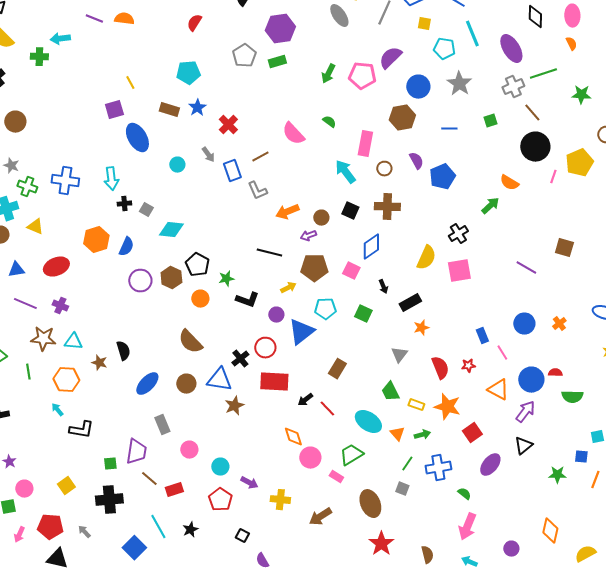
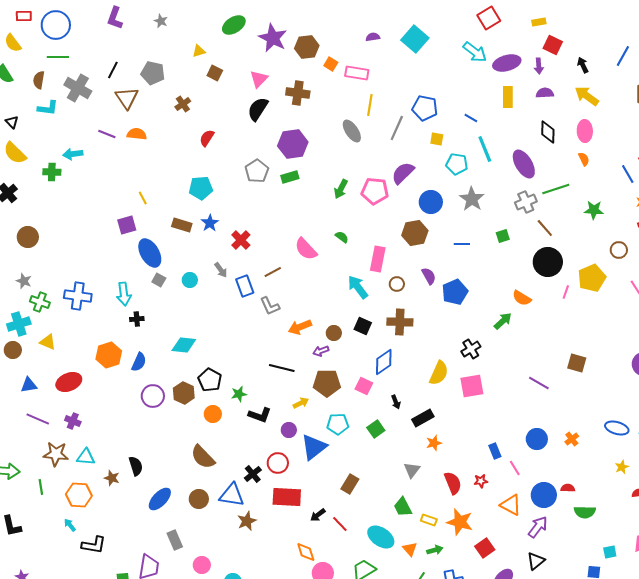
gray square: (146, 210) -> (159, 280), moved
green square: (363, 314) -> (376, 429), turned 30

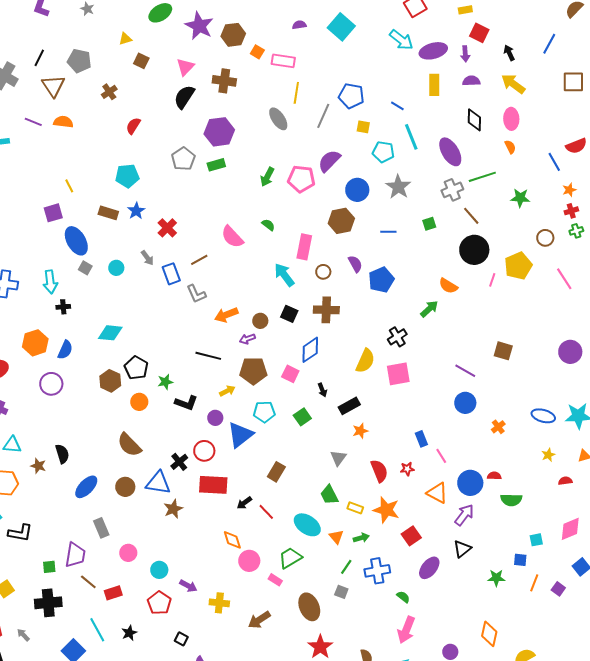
purple circle: (153, 396) -> (51, 384), moved
blue circle: (537, 439) -> (465, 403), moved

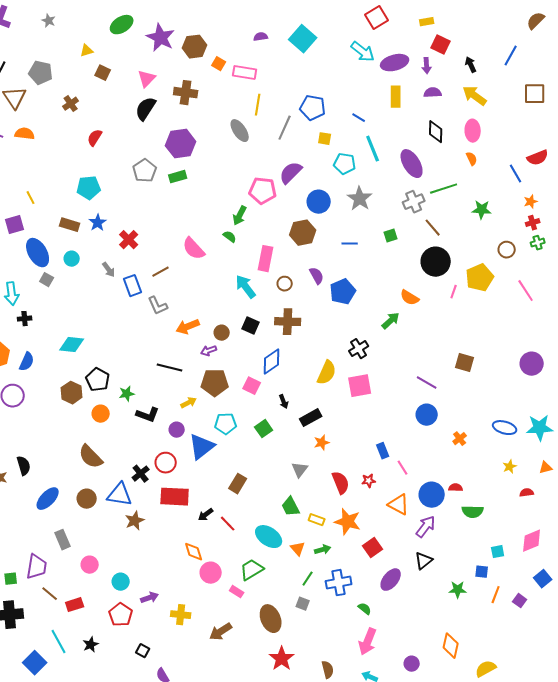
green arrow: (267, 177) -> (240, 216), moved
cyan circle: (116, 268) -> (72, 259), moved
purple arrow: (188, 586) -> (150, 598), turned -48

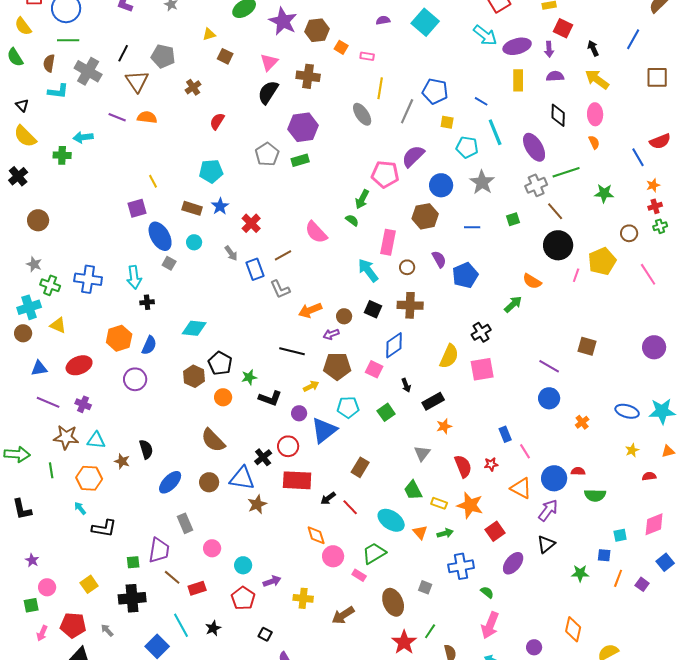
pink rectangle: (245, 73) -> (367, 56), size x0.6
green line: (308, 579) -> (430, 631), moved

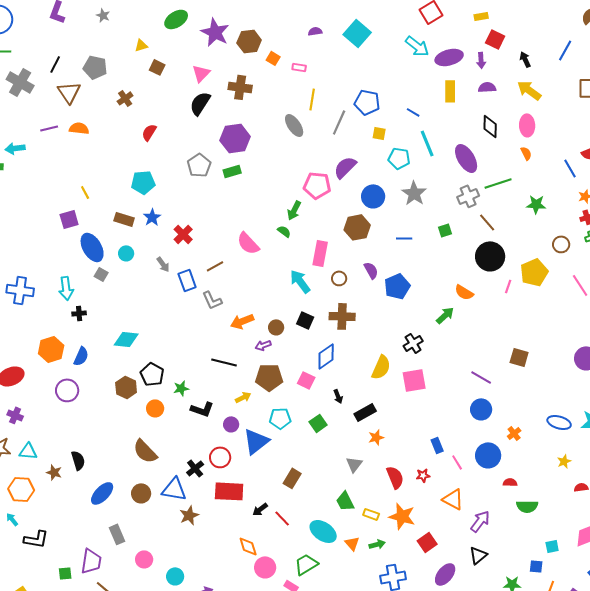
purple line: (117, 117) -> (49, 128), turned -36
blue circle: (554, 478) -> (488, 455), moved

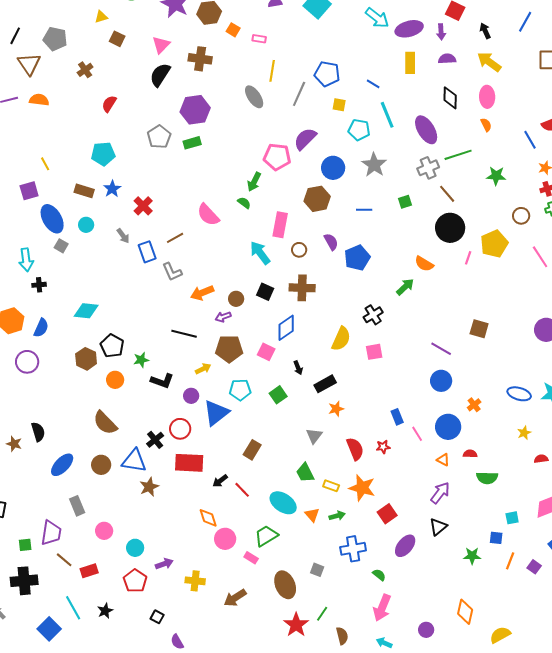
pink square: (414, 380) -> (374, 352), size x0.7
orange triangle: (453, 499) -> (443, 460), moved, size x0.6

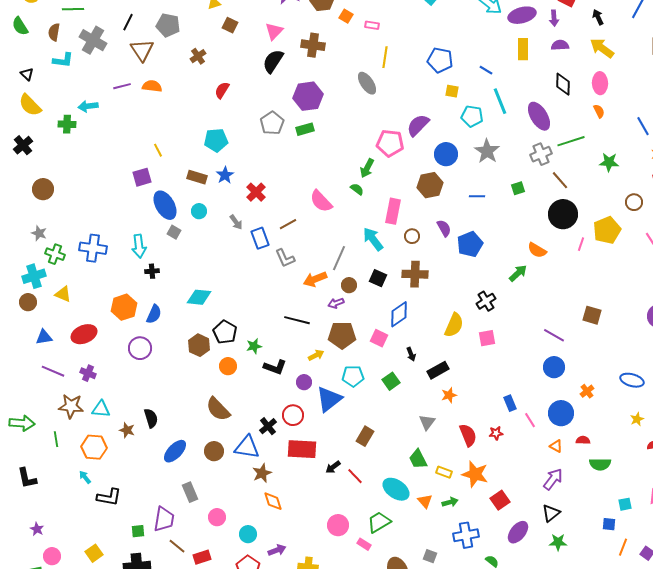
gray line: (299, 94) -> (339, 258), moved
orange diamond: (208, 518) -> (273, 501), moved
green star: (472, 556) -> (558, 542), moved

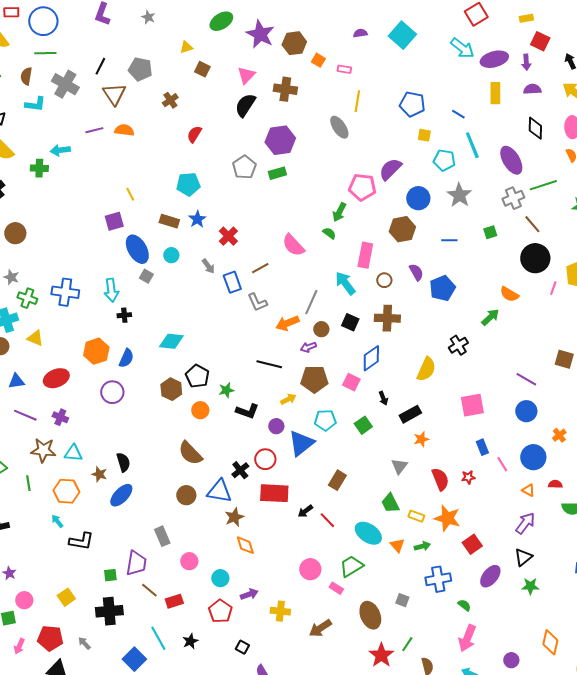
pink square: (487, 338) -> (472, 405), moved, size x1.4
blue ellipse: (175, 451) -> (121, 495), moved

